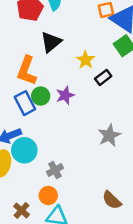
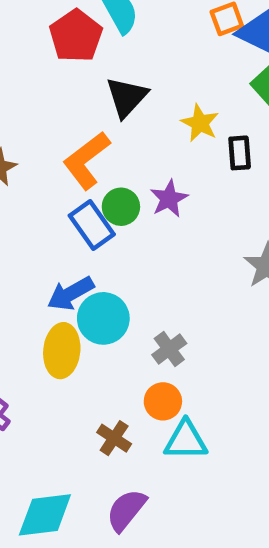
orange L-shape: (27, 71) -> (87, 160), turned 40
black rectangle: (103, 77) -> (240, 153), turned -49

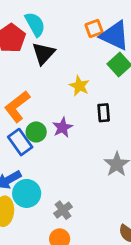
black triangle: (127, 97) -> (43, 53), moved
black rectangle: (240, 153) -> (104, 113), moved

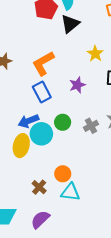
green circle: (36, 132) -> (63, 122), moved
gray cross: (63, 210) -> (91, 126), moved

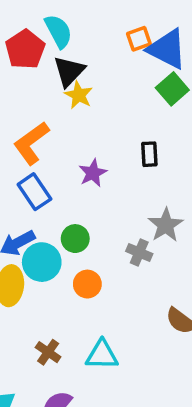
yellow star: (95, 54) -> (79, 95), moved
gray cross: (91, 126) -> (139, 252), moved, turned -32
orange circle: (63, 174) -> (87, 284), moved

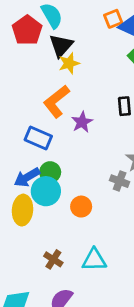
yellow star: (79, 95) -> (69, 63), turned 30
orange L-shape: (31, 143) -> (56, 101), moved
blue rectangle: (34, 192) -> (38, 138), turned -30
green circle: (75, 239) -> (50, 172), moved

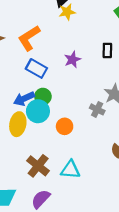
orange L-shape: (56, 101) -> (29, 38), moved
brown cross: (53, 259) -> (38, 166), size x1.5

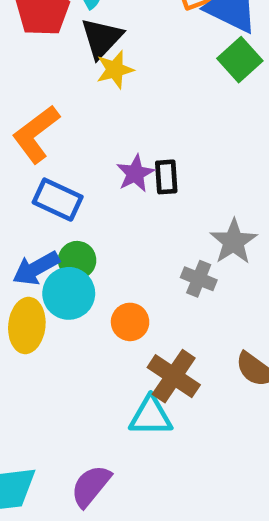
black rectangle: (107, 51) -> (166, 177), moved
brown cross: (38, 166) -> (174, 376), moved

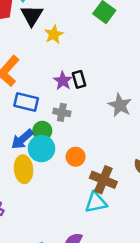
yellow star: (115, 70) -> (54, 34), moved
gray cross: (199, 279) -> (62, 112), moved

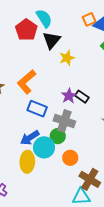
black rectangle: (79, 79) -> (82, 97), turned -48
gray cross: (62, 112) -> (64, 121), size x1.5
green circle: (42, 131) -> (58, 136), moved

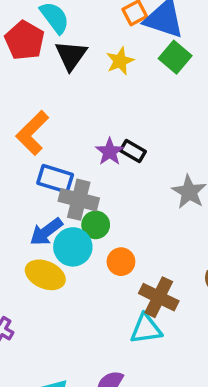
yellow star: (67, 58) -> (120, 61), moved
gray cross: (64, 121) -> (79, 200), moved
yellow ellipse: (27, 162) -> (45, 275), turned -65

